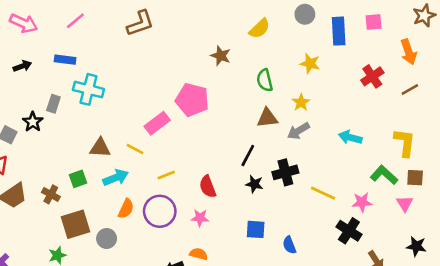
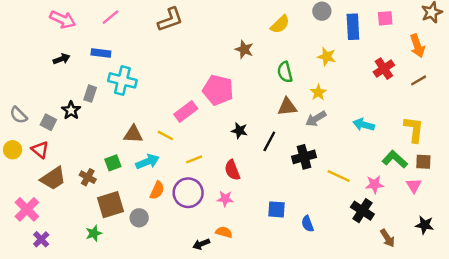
black star: (254, 184) -> (239, 131), moved

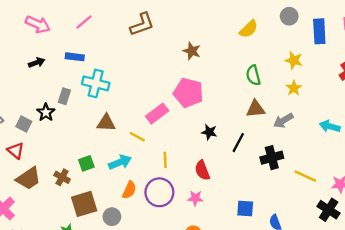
brown star: (244, 49) -> (192, 51), moved
yellow star: (318, 92) -> (294, 88), moved
brown triangle: (133, 134) -> (106, 123), moved
yellow line: (194, 159) -> (165, 160), turned -70

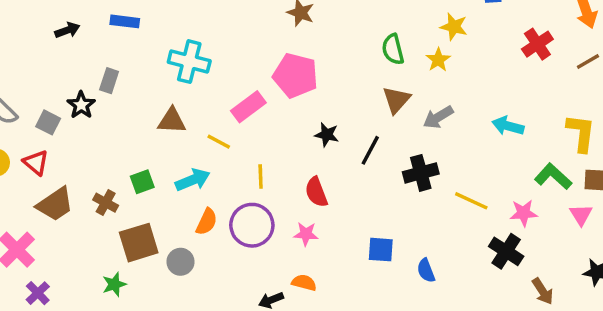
cyan cross: (96, 83) -> (189, 62), moved
yellow star: (294, 88) -> (438, 60), moved
brown triangle: (256, 109) -> (396, 100), turned -42

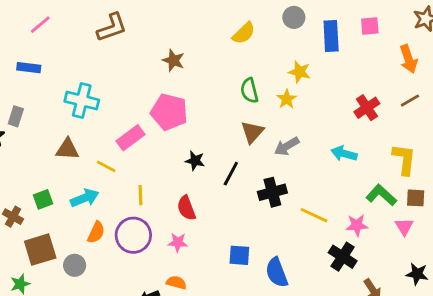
red cross: (537, 44) -> (367, 108), moved
blue semicircle: (426, 270) -> (277, 272), size x1.5

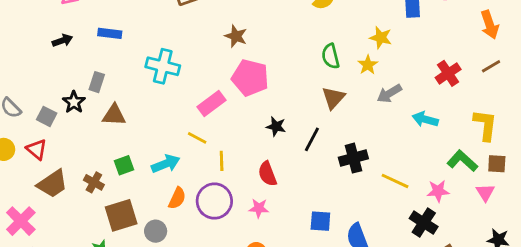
brown star: (173, 60) -> (236, 36), moved
gray arrow: (287, 146) -> (389, 93), moved
brown triangle: (67, 149) -> (114, 115), moved
yellow line: (106, 166) -> (197, 138), moved

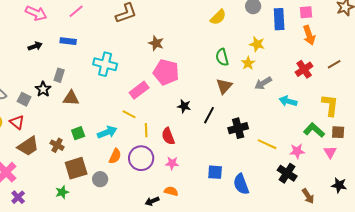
orange arrow: (490, 25) -> (309, 35), moved
red semicircle: (267, 174) -> (168, 136), moved

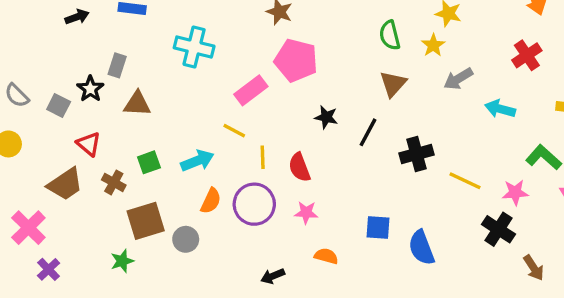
red triangle: (17, 122) -> (89, 144), moved
orange semicircle: (171, 191) -> (326, 256), moved

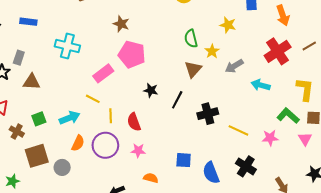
yellow star: (433, 45) -> (212, 51), moved
red cross: (527, 55) -> (278, 51), size x1.4
black cross: (498, 229) -> (246, 166), moved
green star: (122, 261) -> (12, 181), moved

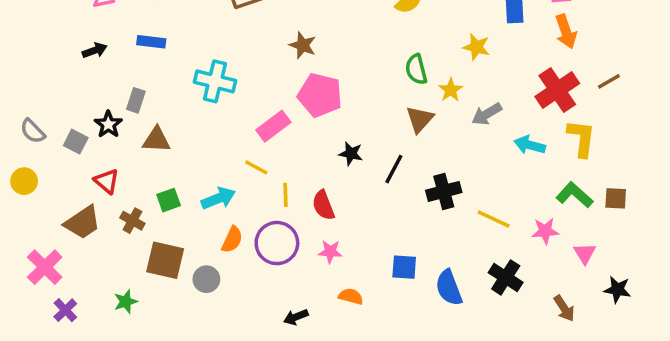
yellow L-shape: (305, 89) -> (581, 138), moved
pink triangle: (305, 139) -> (585, 253), moved
brown square: (37, 156) -> (165, 260), turned 30

